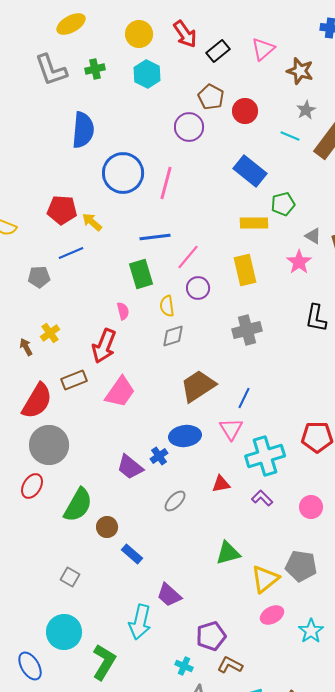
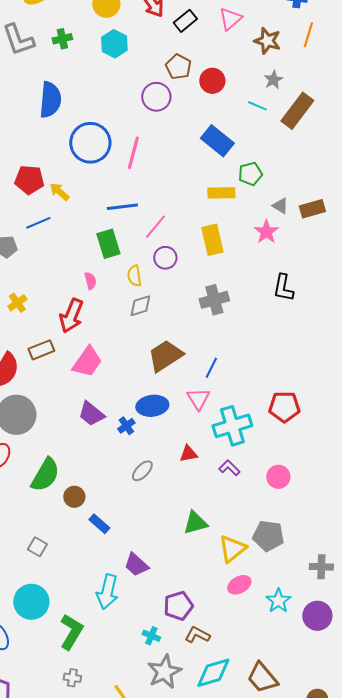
purple trapezoid: (130, 467) -> (91, 414), moved

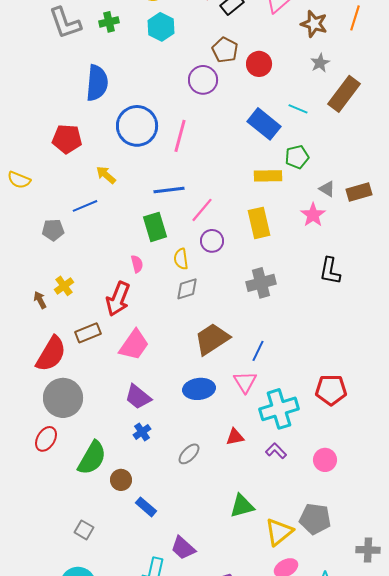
cyan line: (257, 106) -> (298, 109), moved
red pentagon: (29, 180) -> (67, 139), moved
blue cross: (126, 426) -> (142, 432), moved

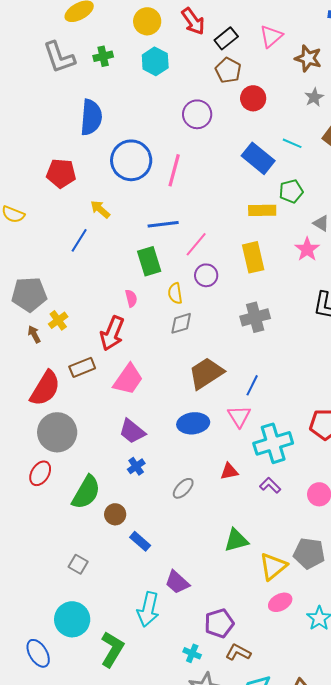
brown pentagon: (225, 50) -> (228, 70), moved
blue line: (85, 206) -> (79, 240), turned -35
gray pentagon: (53, 230) -> (29, 294), moved, size x1.6

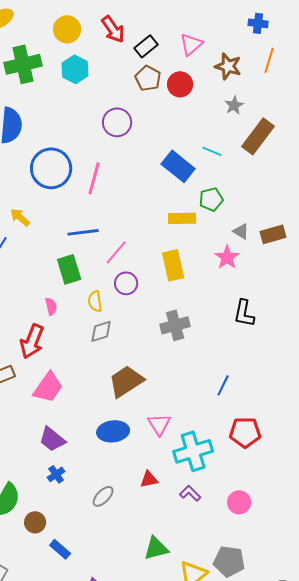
green cross: (103, 56) -> (23, 64), size x1.8
red circle: (253, 98) -> (180, 84), moved
blue line: (252, 385) -> (223, 385), moved

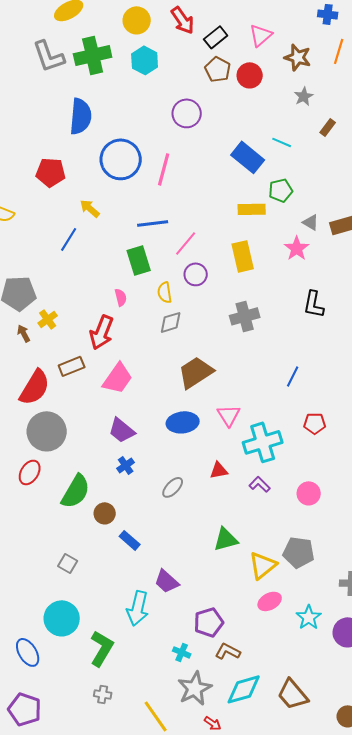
brown rectangle: (258, 136) -> (328, 127), size x0.5
red pentagon: (245, 432) -> (315, 423), size x0.7

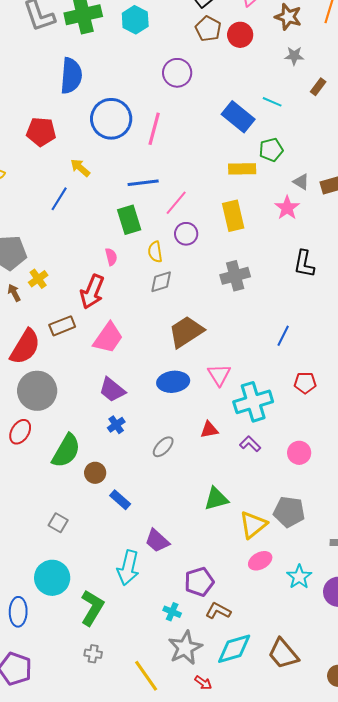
gray star: (304, 96) -> (294, 56), turned 30
blue ellipse: (28, 652) -> (18, 612), turned 32

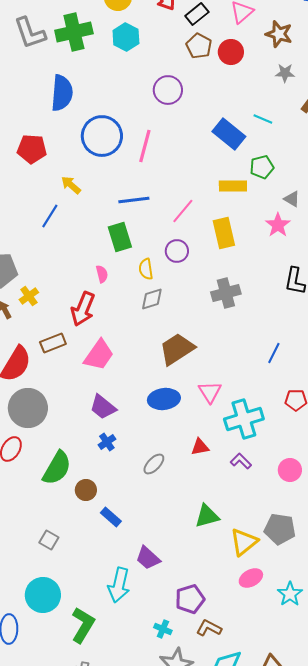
pink line: (176, 203) -> (183, 211), moved

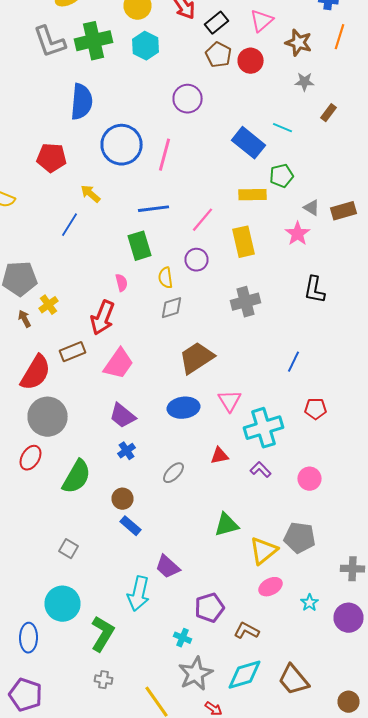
brown circle: (86, 490) -> (122, 499), moved
cyan star: (290, 594) -> (310, 603), size x0.7
brown L-shape: (209, 628) -> (246, 631), moved

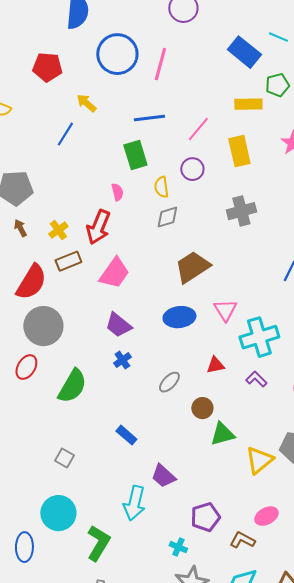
yellow cross: (48, 305) -> (58, 230), moved
brown circle: (122, 499) -> (202, 408), moved
pink ellipse: (270, 587) -> (266, 516), moved

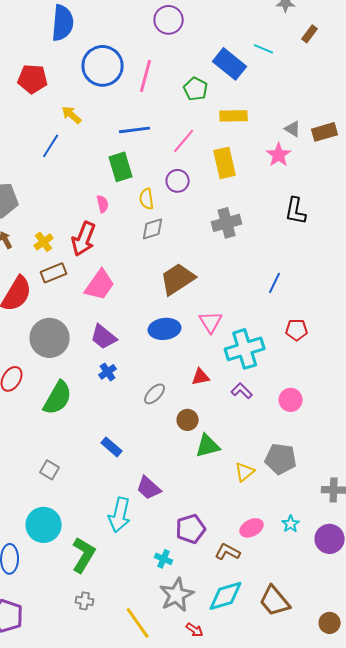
green pentagon: (277, 85) -> (196, 89), moved, turned -30
gray circle: (43, 326) -> (50, 338), moved
yellow triangle: (259, 460) -> (245, 472), size x0.7

